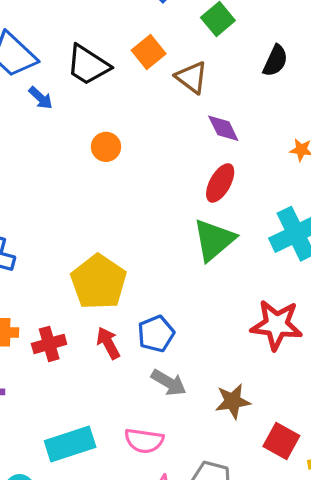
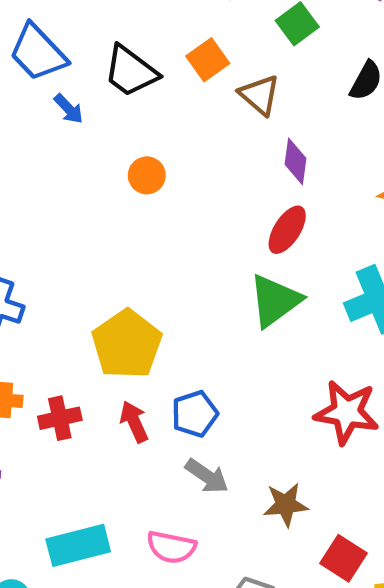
purple diamond: (223, 128) -> (295, 161), turned 30

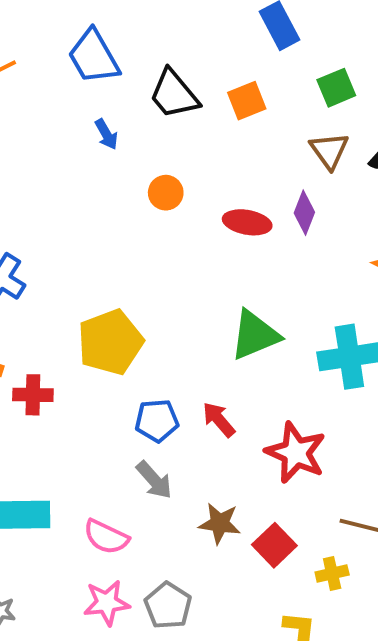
brown triangle: (260, 95) -> (329, 150), moved
blue arrow: (69, 109) -> (106, 134), moved
red ellipse: (287, 230) -> (247, 222), moved, turned 54
red arrow: (134, 422) -> (219, 420), moved, turned -30
red square: (344, 558) -> (274, 545), moved

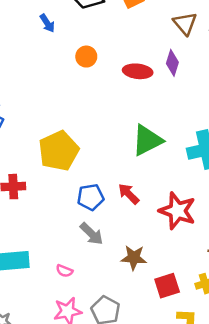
pink semicircle: (106, 537) -> (64, 271), size x0.6
red square: (274, 545) -> (167, 286), moved, turned 30

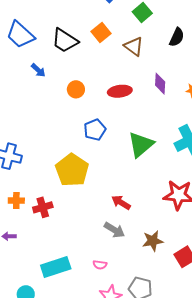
brown triangle: (185, 24) -> (134, 46), moved
purple diamond: (172, 63) -> (160, 84), moved
red arrow: (129, 194) -> (121, 203), moved
blue pentagon: (91, 197) -> (95, 130), moved

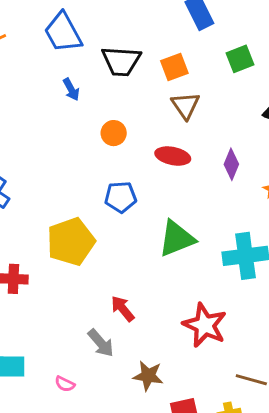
black trapezoid: (65, 41) -> (121, 61), turned -48
brown triangle: (134, 46) -> (186, 105), moved

